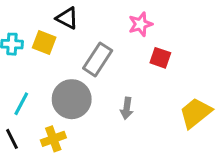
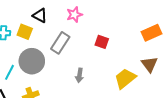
pink star: (140, 24) -> (74, 15), moved
gray circle: (72, 99) -> (32, 61), moved

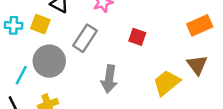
gray arrow: (79, 75) -> (109, 79), size x1.5

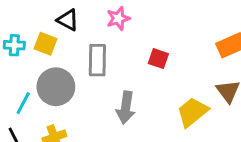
gray rectangle: (85, 38) -> (97, 60), turned -32

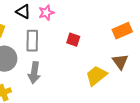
black triangle: (68, 20) -> (23, 12), moved
gray arrow: (126, 108) -> (34, 73), moved

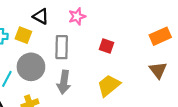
black triangle: (23, 12) -> (41, 16), moved
yellow trapezoid: (96, 76) -> (109, 85), moved

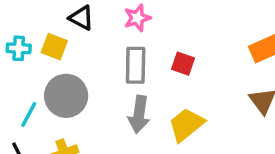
gray rectangle: (62, 47) -> (136, 65), moved
gray arrow: (64, 82) -> (139, 114), moved

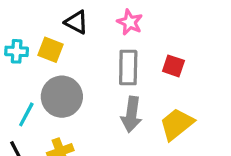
pink star: (137, 18) -> (130, 22), turned -30

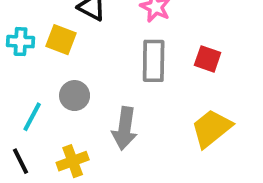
gray circle: (62, 97) -> (75, 96), size x0.6
gray arrow: (131, 114) -> (125, 128), moved

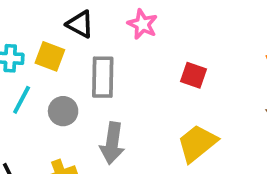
gray rectangle: (154, 61) -> (103, 77), moved
cyan line: (32, 117) -> (22, 100), moved

